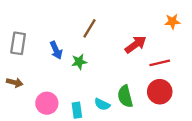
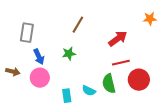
gray rectangle: (18, 43) -> (27, 33), moved
blue arrow: (56, 50) -> (39, 57), moved
red line: (160, 63) -> (121, 63), moved
pink circle: (47, 103) -> (40, 78), moved

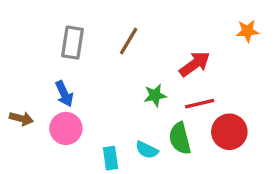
gray rectangle: (27, 33) -> (72, 43), moved
green star: (69, 54) -> (155, 95), moved

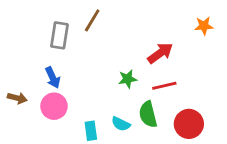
brown line: (129, 41) -> (92, 20), moved
red circle: (229, 132) -> (189, 124), moved

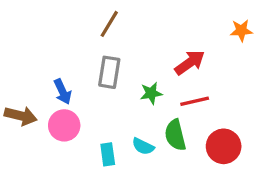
gray rectangle: (59, 35) -> (109, 72), moved
brown arrow: (17, 98) -> (21, 116), size x1.4

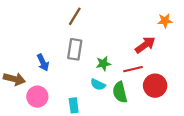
red arrow: (190, 63) -> (145, 45), moved
pink circle: (64, 125) -> (37, 97), moved
cyan semicircle: (143, 146) -> (98, 85), moved
red circle: (224, 146) -> (155, 86), moved

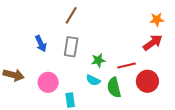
red arrow: (145, 45) -> (153, 43), moved
blue arrow: (43, 63) -> (41, 44), moved
pink circle: (37, 97) -> (48, 82), moved

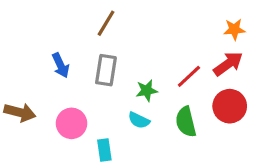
red line: (127, 66) -> (189, 76), moved, turned -30
red circle: (147, 81) -> (230, 106), moved
green semicircle: (114, 88) -> (186, 122), moved

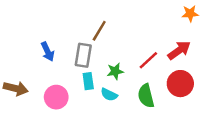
brown line: (106, 23) -> (99, 31), moved
orange star: (234, 29) -> (190, 14), moved
cyan rectangle: (104, 150) -> (88, 81), moved

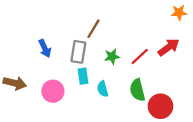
green star: (115, 71) -> (112, 56), moved
red circle: (180, 84) -> (161, 106), moved
cyan semicircle: (109, 95) -> (103, 89), turned 49

